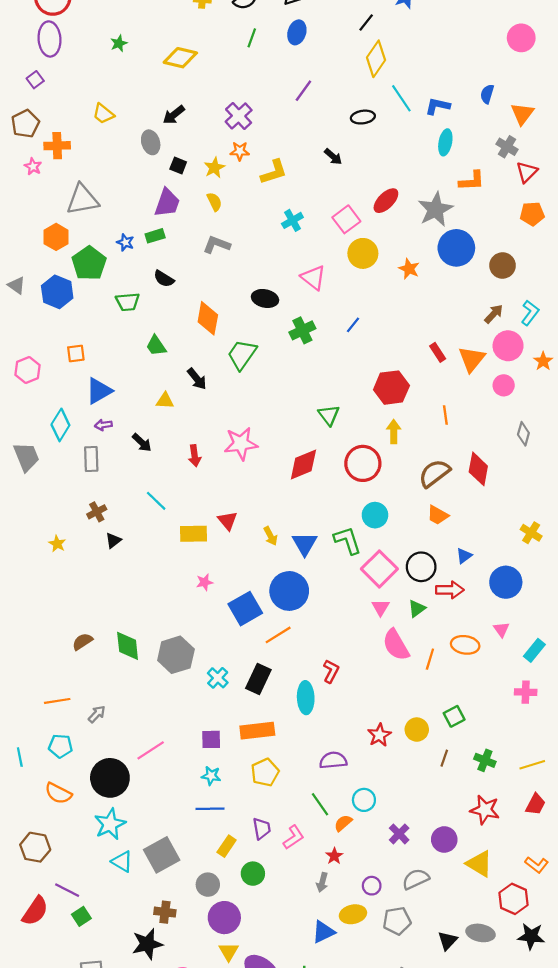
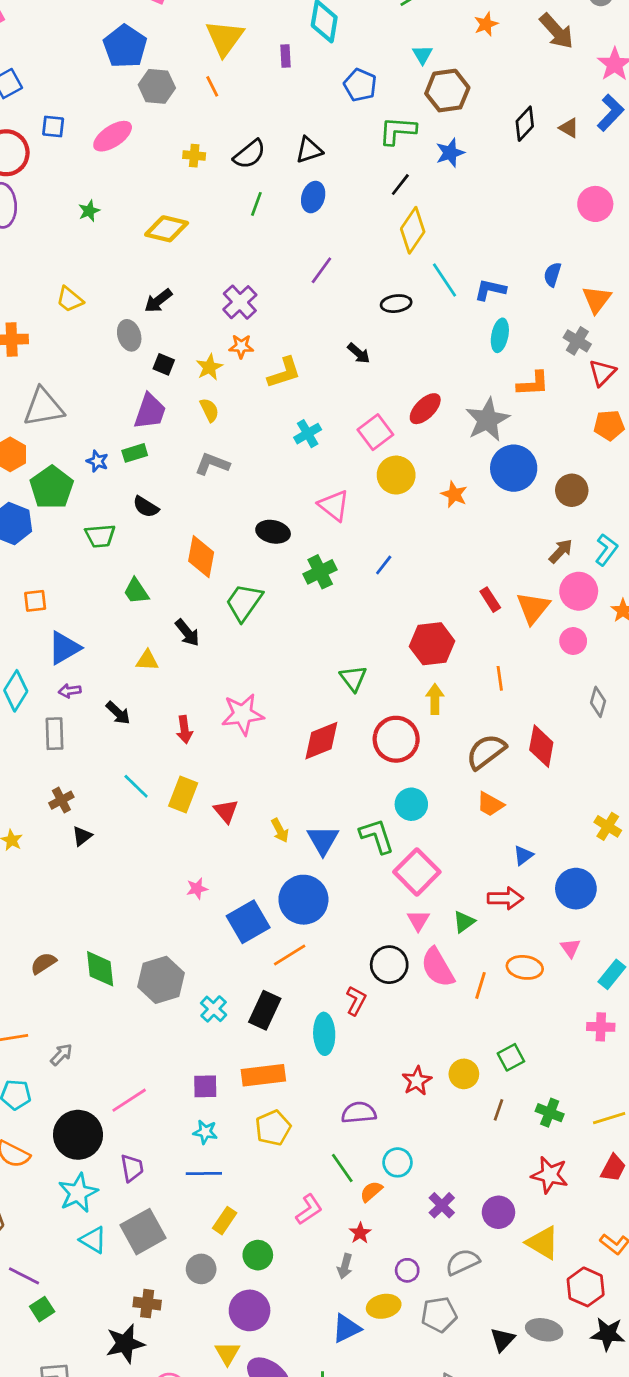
yellow rectangle: (194, 534) -> (183, 795), moved, turned -68
black circle: (421, 567) -> (389, 965), moved
purple trapezoid: (262, 828) -> (132, 1168), moved
purple circle: (224, 918) -> (250, 1310), moved

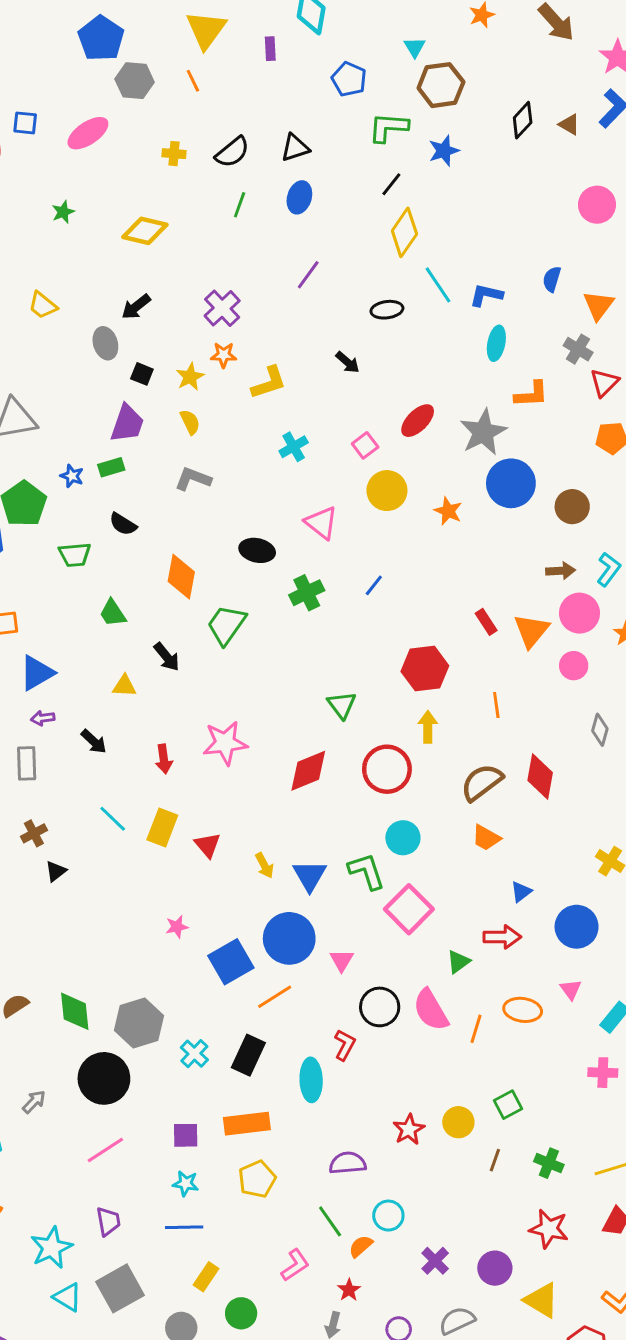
pink square: (375, 432) -> (365, 445), size x0.7
brown arrow: (561, 551) -> (561, 571), turned 44
pink triangle: (418, 920) -> (342, 960), moved
black circle: (78, 1135) -> (104, 1078), moved

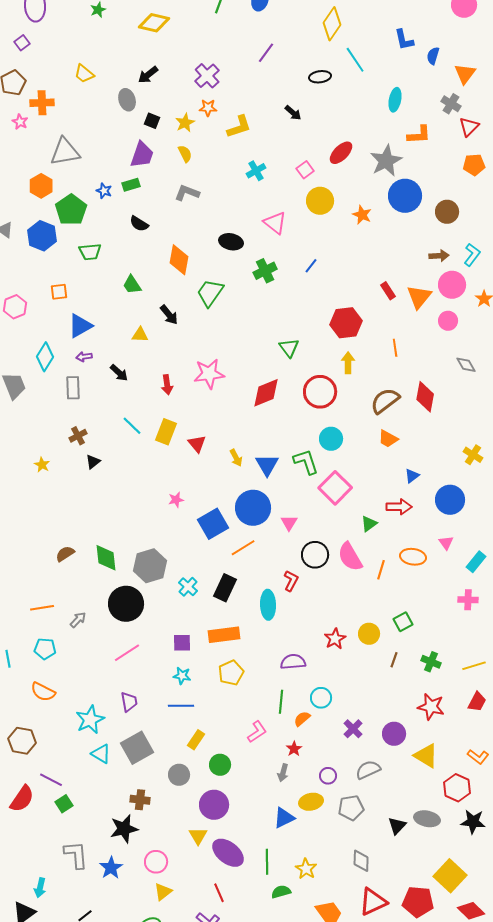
blue L-shape: (486, 295) -> (404, 40), moved, turned -115
green trapezoid: (75, 555) -> (90, 252), moved
gray diamond: (600, 730) -> (466, 365), turned -45
green line: (330, 1221) -> (281, 702), turned 40

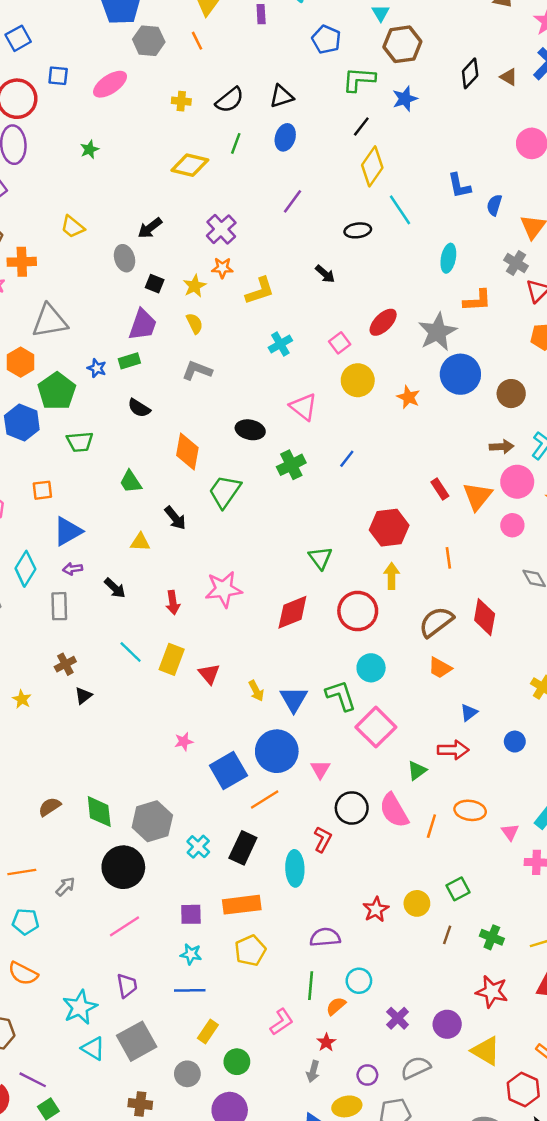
yellow diamond: (154, 23) -> (190, 165), moved
blue circle: (450, 500) -> (515, 742), size x0.6
pink triangle: (446, 543) -> (510, 832), moved

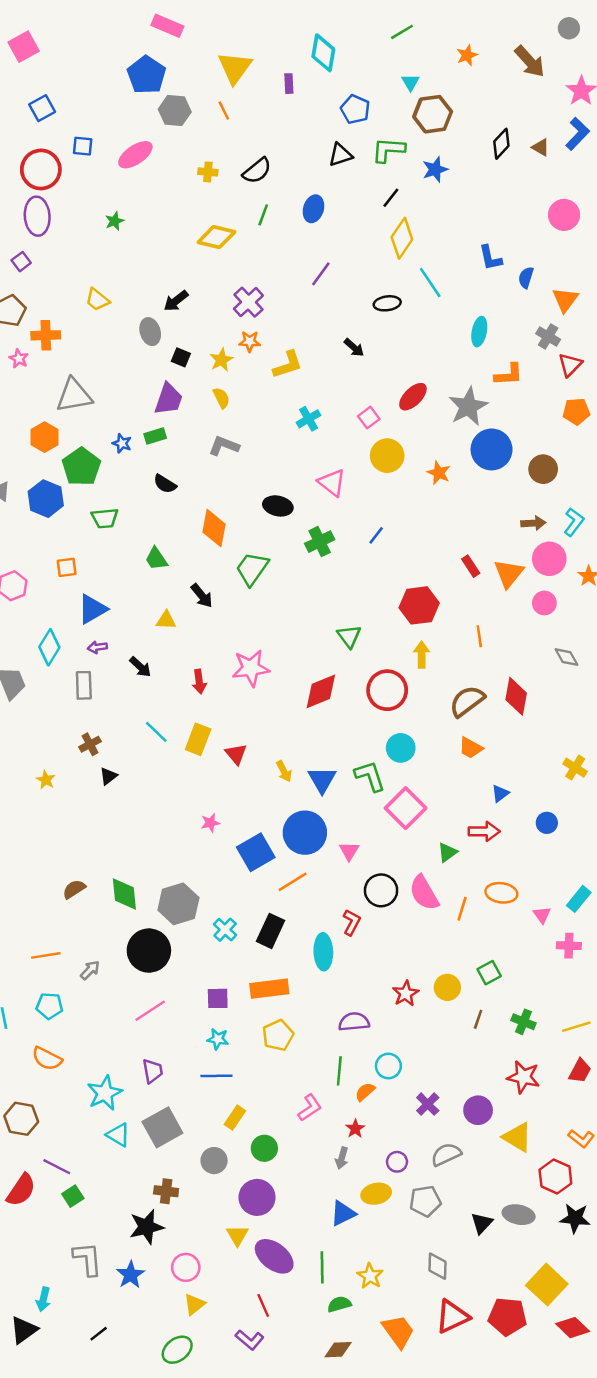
black triangle: (282, 96) -> (341, 155), moved

